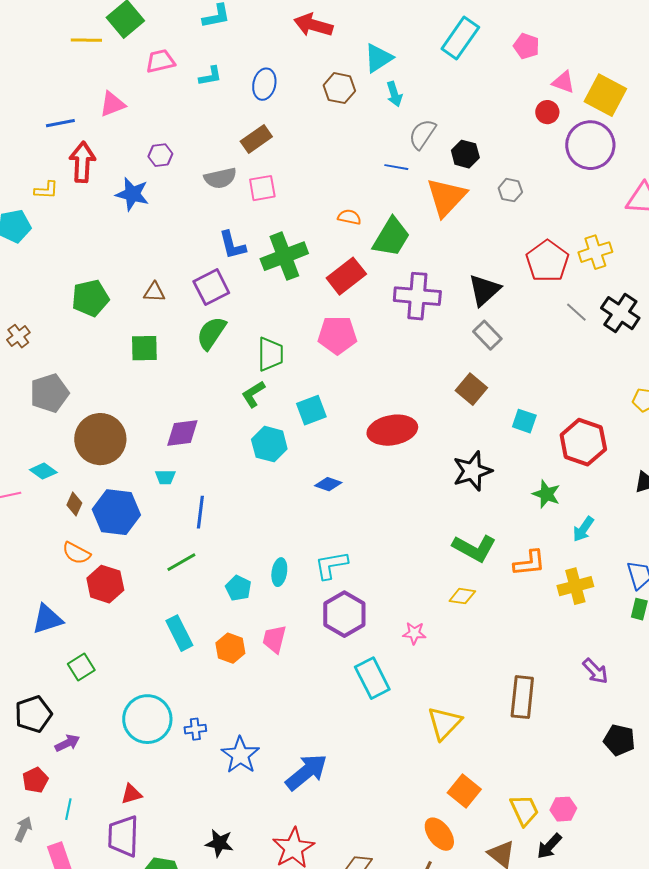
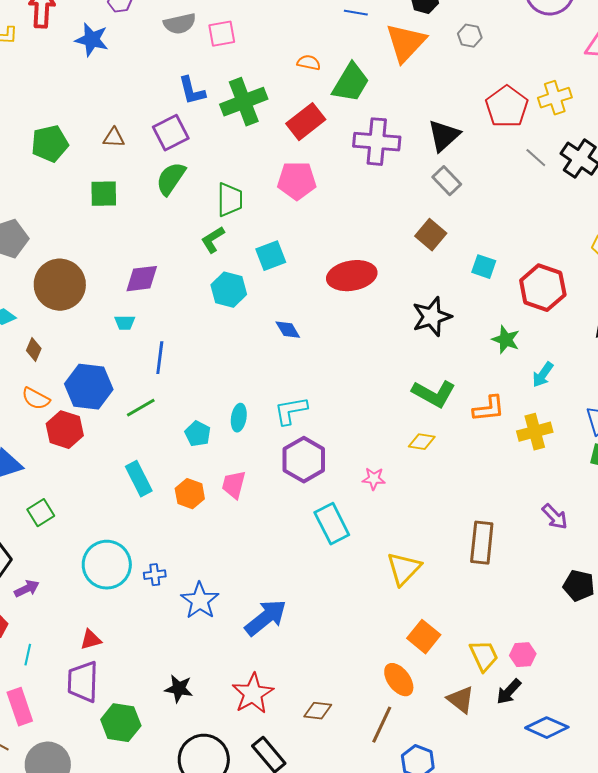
blue diamond: (328, 484) -> (288, 330), turned 40
blue hexagon: (116, 512) -> (89, 387), moved

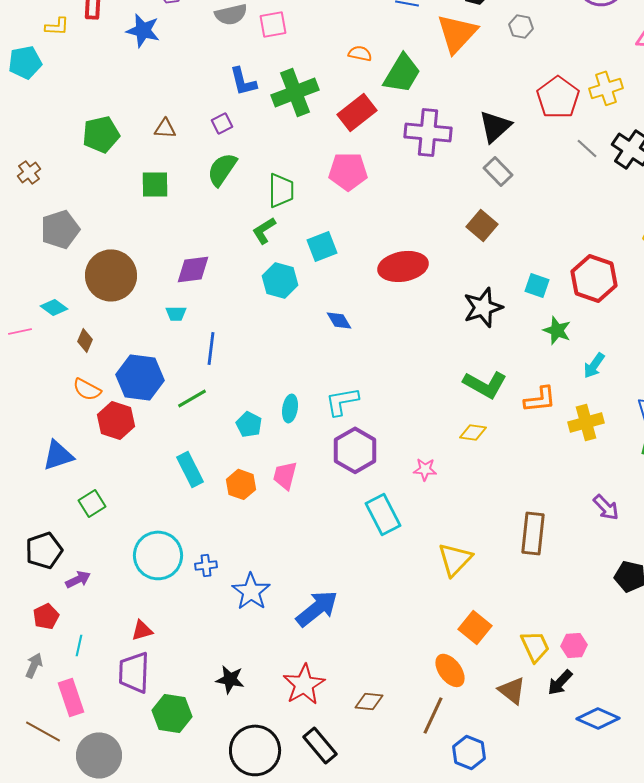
purple square: (171, 133) -> (222, 123), size x0.6
cyan square: (484, 267) -> (537, 285), moved

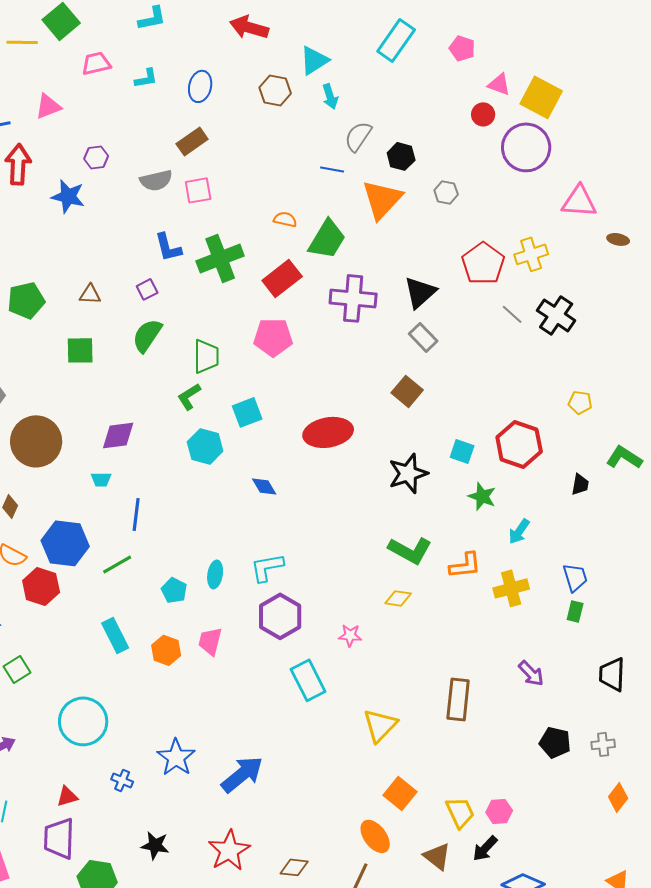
blue cross: (206, 565) -> (122, 780), moved, turned 30

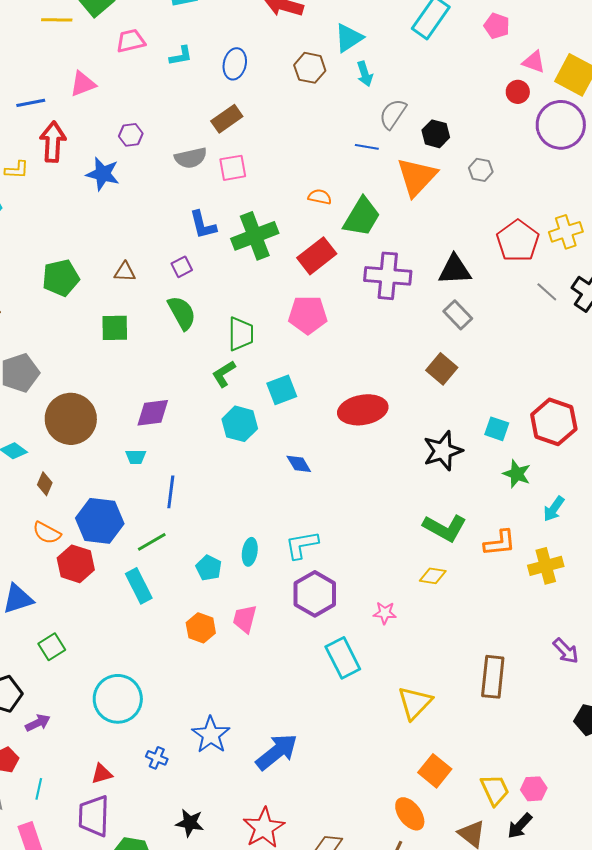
black triangle: (420, 292) -> (455, 270), turned 39
green semicircle: (147, 335) -> (182, 313), turned 117
cyan rectangle: (115, 635) -> (139, 586), moved

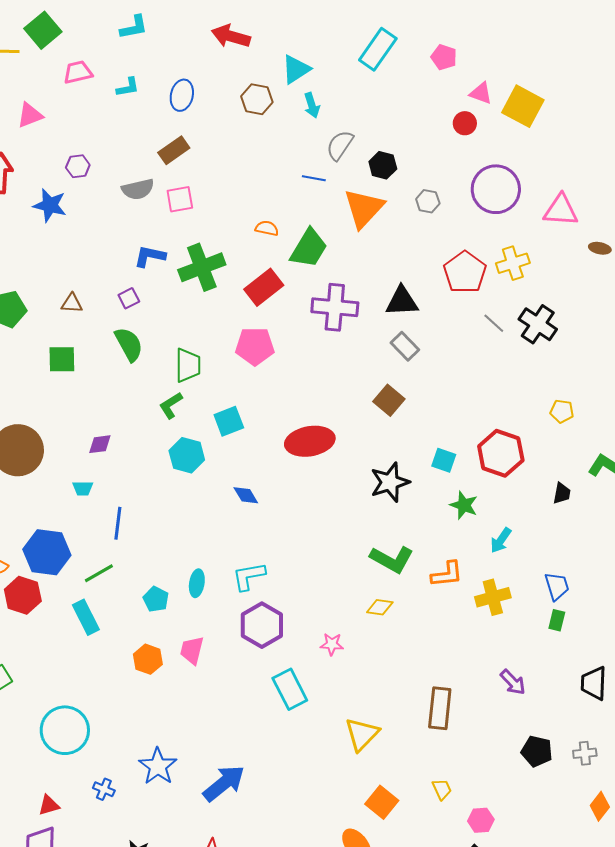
purple circle: (561, 125) -> (496, 189), moved
blue L-shape: (203, 225) -> (150, 256), turned 116
purple diamond: (153, 413) -> (100, 444), size x0.7
yellow trapezoid: (495, 790) -> (442, 789), moved, size x0.7

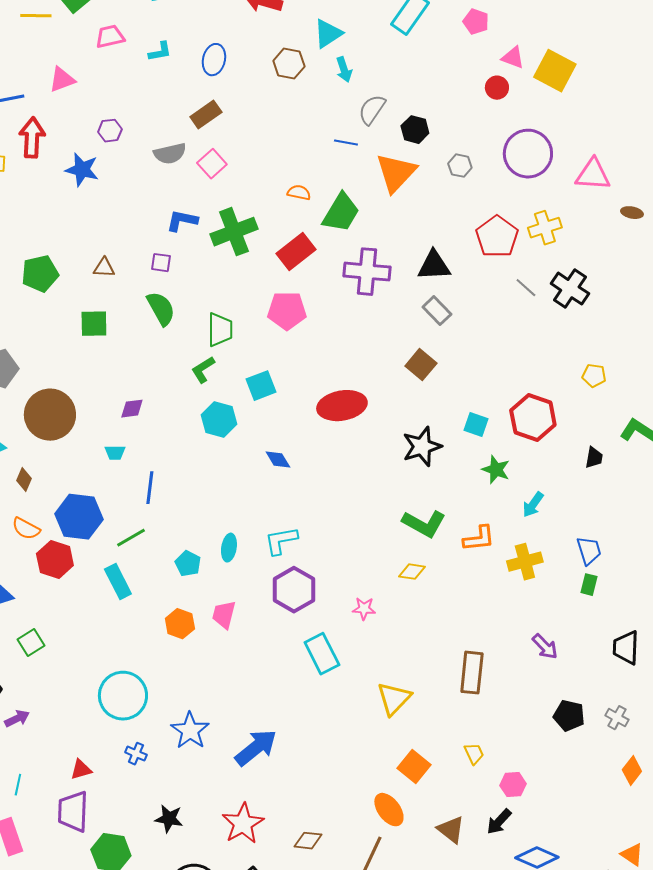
pink square: (180, 199) -> (212, 164), turned -32
purple square: (129, 298) -> (161, 263), turned 35
cyan circle: (65, 730) -> (123, 696), moved
gray cross: (585, 753) -> (617, 718), turned 35

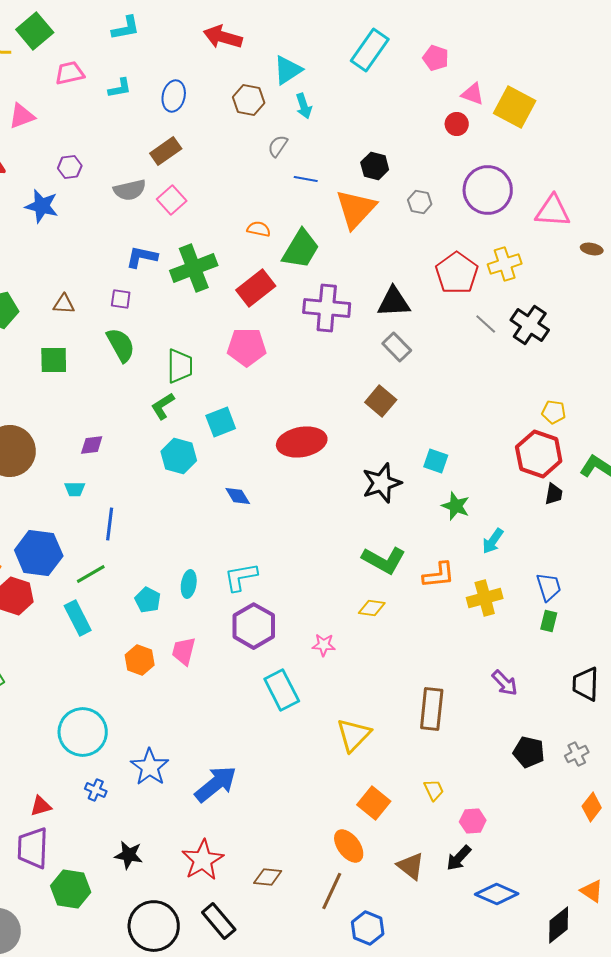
gray semicircle: (372, 110) -> (278, 146), moved, size x0.7
red hexagon: (533, 418) -> (539, 454), moved
gray cross: (617, 718) -> (577, 754), turned 35

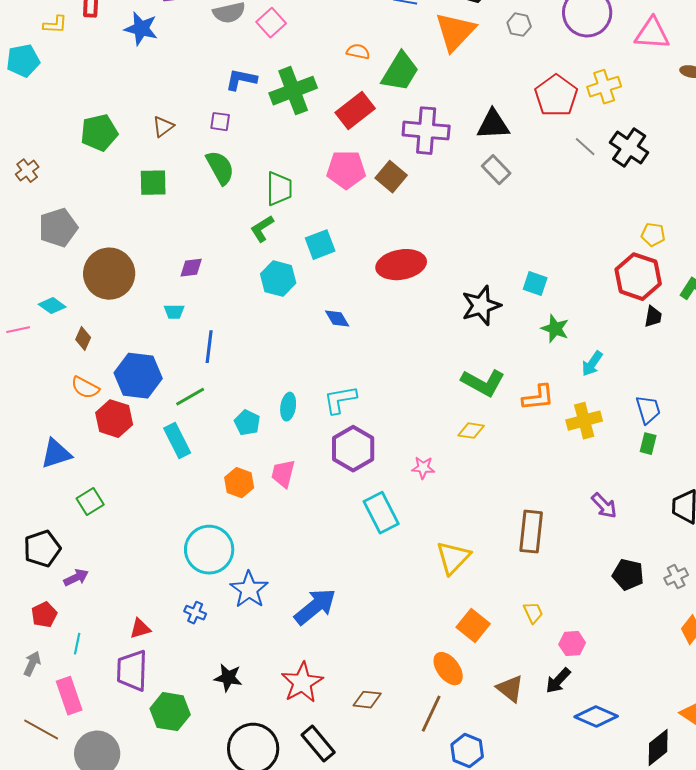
brown triangle: (64, 304) -> (163, 127), turned -40
brown square: (381, 401) -> (391, 177), moved
cyan circle: (83, 732) -> (209, 550), moved

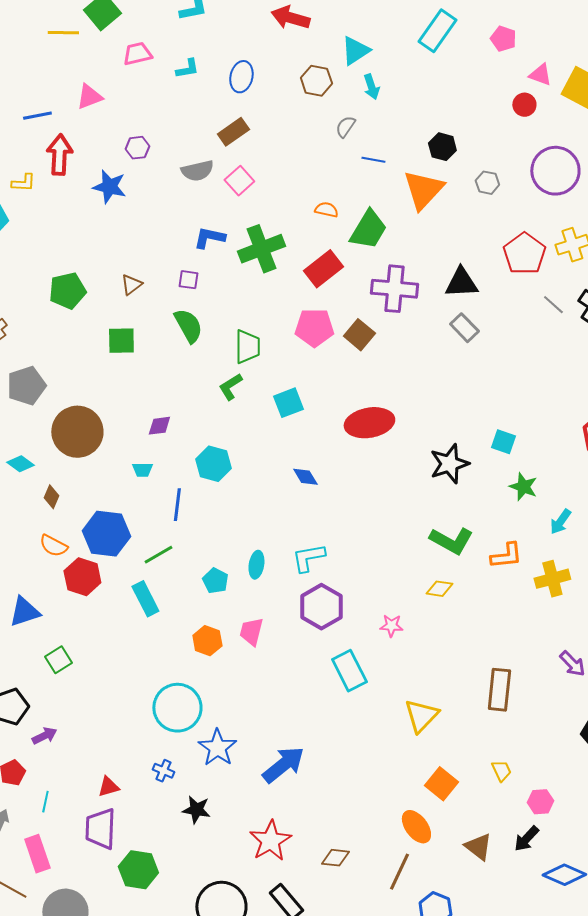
cyan hexagon: (278, 279) -> (213, 464), moved
black star: (228, 678) -> (196, 810), moved

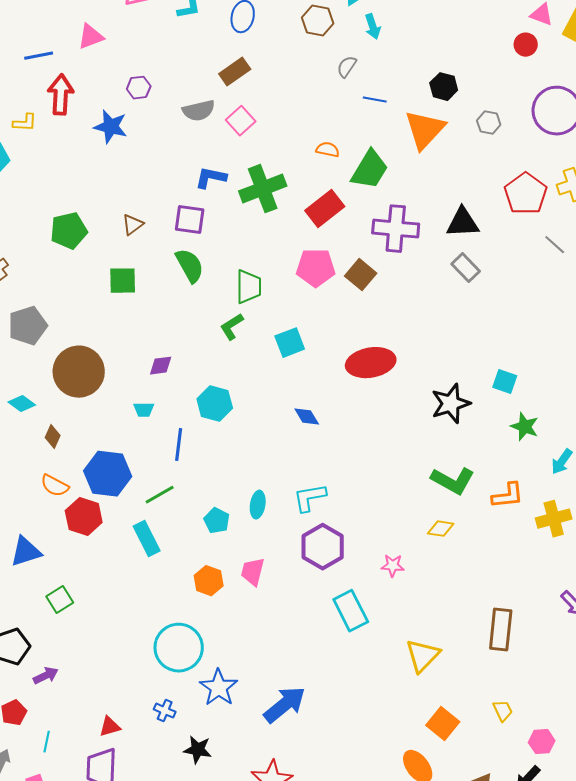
purple square: (188, 280) -> (190, 220), size x1.5

